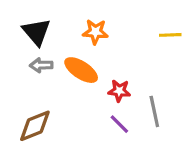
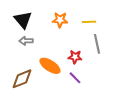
yellow line: (170, 35) -> (89, 22), moved
orange ellipse: (81, 70) -> (50, 66), moved
gray line: (154, 111) -> (97, 44), moved

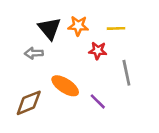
black triangle: (23, 20) -> (49, 28), moved
gray line: (97, 44) -> (126, 73), moved
red star: (75, 57) -> (98, 51), moved

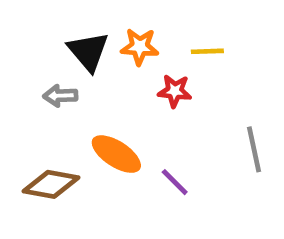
gray line: (126, 73) -> (254, 149), moved
brown diamond: (29, 103) -> (51, 184), turned 32

